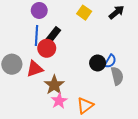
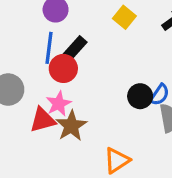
red triangle: (35, 69) -> (43, 120), moved
pink star: (59, 101) -> (59, 104), moved

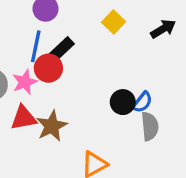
pink star: (59, 104) -> (25, 82), moved

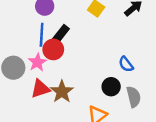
black circle: (123, 102) -> (111, 87), moved
blue semicircle: (142, 102) -> (126, 64), turned 112
gray semicircle: (150, 126) -> (134, 97), moved

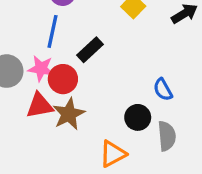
black rectangle: (61, 34) -> (90, 50), moved
red circle: (53, 49) -> (63, 79), moved
pink star: (37, 62) -> (41, 68), turned 30

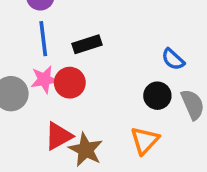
black rectangle: (90, 50) -> (87, 44), turned 44
red triangle: (40, 106) -> (59, 136), moved
brown star: (69, 114) -> (86, 150), moved

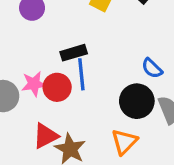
blue line: (43, 39) -> (81, 74), moved
black circle: (157, 96) -> (137, 101), size x1.4

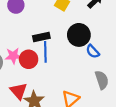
black circle: (137, 101) -> (79, 35), moved
red triangle: (46, 136) -> (19, 91), turned -48

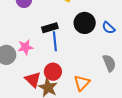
blue semicircle: (93, 51) -> (108, 28), moved
red circle: (29, 59) -> (53, 72), moved

